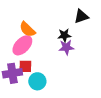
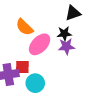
black triangle: (81, 16) -> (73, 13), moved
pink ellipse: (22, 45) -> (40, 44), moved

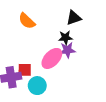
orange semicircle: (24, 27) -> (27, 21), moved
pink ellipse: (40, 44) -> (52, 58), moved

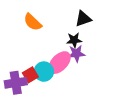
red square: (25, 70) -> (30, 75), turned -32
cyan circle: (37, 86) -> (44, 72), moved

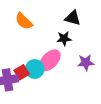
black triangle: (83, 19) -> (73, 18), turned 35
purple star: (76, 54) -> (86, 63), moved

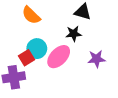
cyan circle: (35, 69) -> (37, 49), moved
red square: (22, 72) -> (26, 58), moved

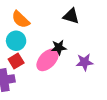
black star: (74, 34) -> (59, 47), moved
cyan circle: (37, 49) -> (16, 41), moved

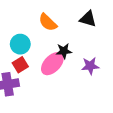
black triangle: (71, 16) -> (88, 19), moved
orange semicircle: (21, 19) -> (48, 22), moved

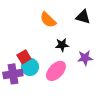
cyan circle: (20, 44) -> (30, 67), moved
pink ellipse: (52, 64) -> (56, 71), moved

